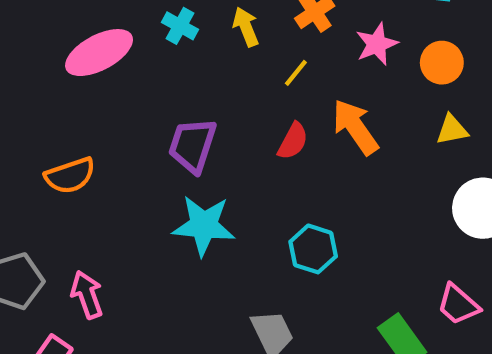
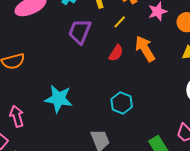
purple trapezoid: (192, 145) -> (80, 31), moved
cyan star: (204, 225) -> (59, 99), moved

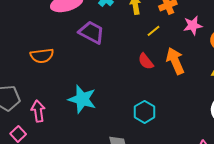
purple trapezoid: (80, 31) -> (91, 32), moved, turned 88
red semicircle: (116, 53) -> (146, 61), turned 102

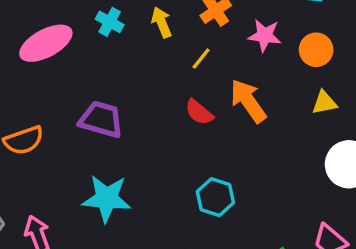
pink star: (193, 26) -> (265, 35), turned 30
purple trapezoid: (91, 32) -> (101, 119), moved

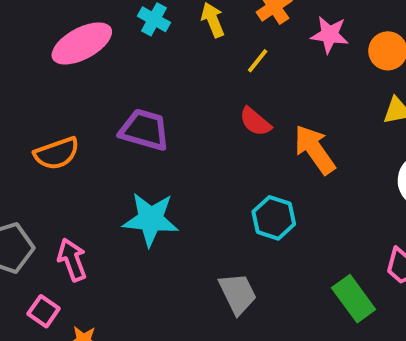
orange arrow: (248, 101) -> (315, 150), moved

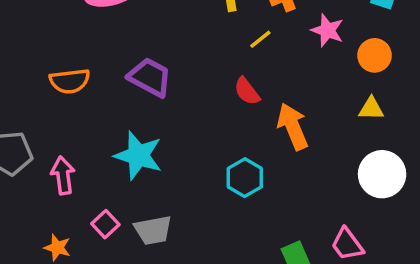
gray trapezoid: (238, 294) -> (153, 230), moved, turned 93
pink square: (44, 311) -> (105, 224), moved

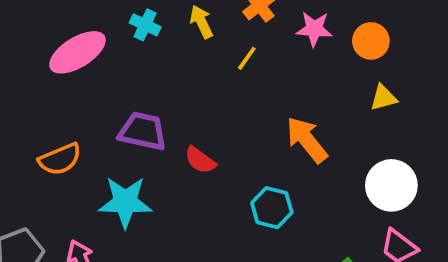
red semicircle: (247, 91) -> (200, 160), moved
cyan star: (138, 156) -> (125, 202), moved
white circle: (382, 174) -> (391, 185), moved

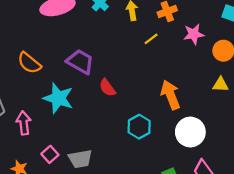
pink star: (314, 29) -> (194, 34), turned -30
orange semicircle: (60, 159) -> (29, 63), turned 45
white circle: (391, 185) -> (190, 132), moved

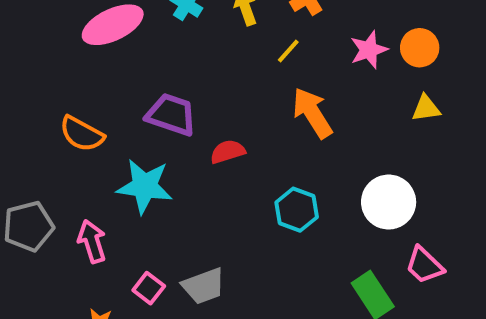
pink star: (194, 34) -> (369, 50), moved
red semicircle: (107, 88) -> (228, 152), turned 120
orange arrow: (170, 95) -> (312, 113), moved

